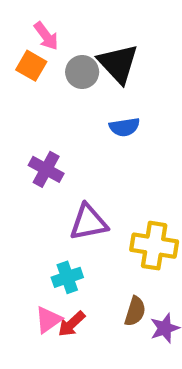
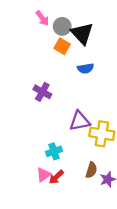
orange square: (31, 66) -> (62, 46), moved
gray circle: (82, 72) -> (62, 26), moved
purple triangle: (88, 222) -> (80, 121), moved

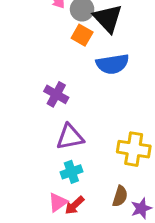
blue semicircle: (86, 68) -> (112, 64), size x1.5
purple triangle: (80, 121) -> (70, 137), moved

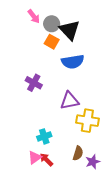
purple triangle: (70, 137) -> (70, 101), moved
red arrow: (74, 205) -> (46, 160), turned 88

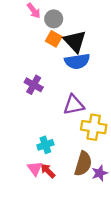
black triangle: (70, 30) -> (75, 41), moved
brown semicircle: (78, 153) -> (83, 164), size x1.5
pink triangle: (35, 157) -> (35, 168), turned -32

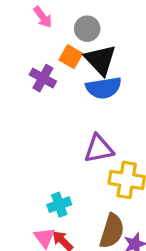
gray circle: (54, 19) -> (87, 29), moved
purple cross: (34, 85) -> (43, 78), moved

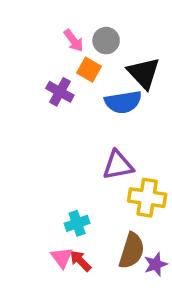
pink arrow: (43, 17) -> (74, 41), moved
black triangle: (100, 60) -> (144, 73), moved

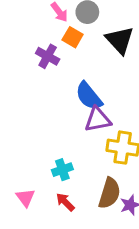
blue semicircle: (123, 102) -> (89, 96), moved, turned 60
pink triangle: (62, 257) -> (26, 198), moved

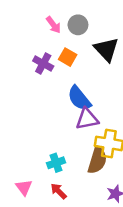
orange square: (73, 37) -> (68, 57), moved
brown semicircle: (109, 193) -> (97, 160), moved

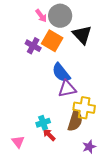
gray circle: (78, 25) -> (60, 16), size x1.5
orange square: (68, 57) -> (52, 41), size x1.5
red arrow: (59, 191) -> (49, 135), moved

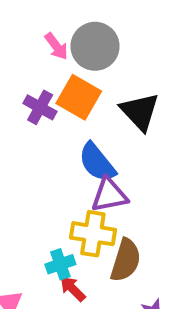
black triangle: (82, 35) -> (140, 111), moved
yellow cross: (84, 108) -> (93, 234), moved

